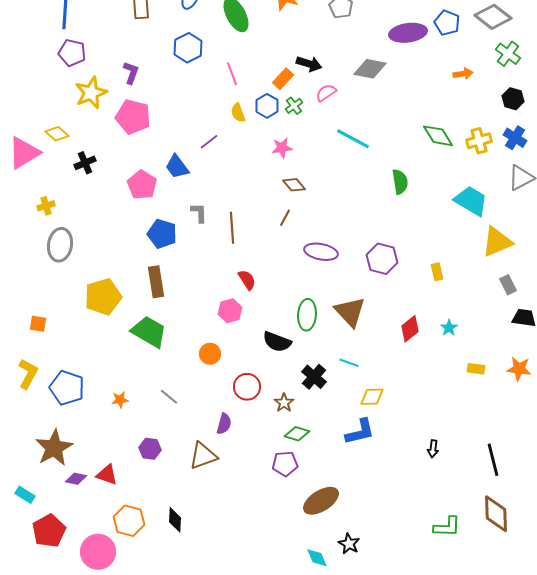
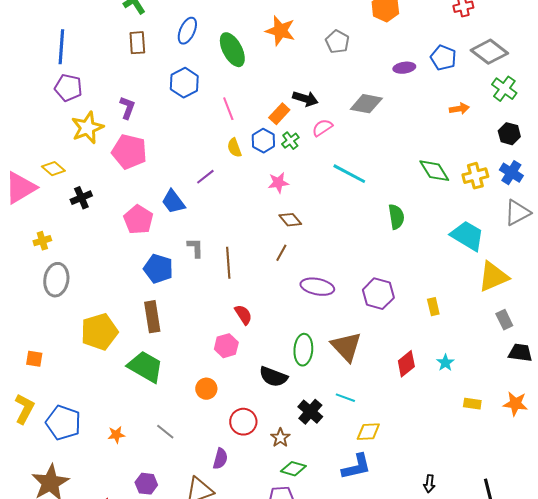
purple ellipse: (408, 33) -> (404, 68), size x0.6

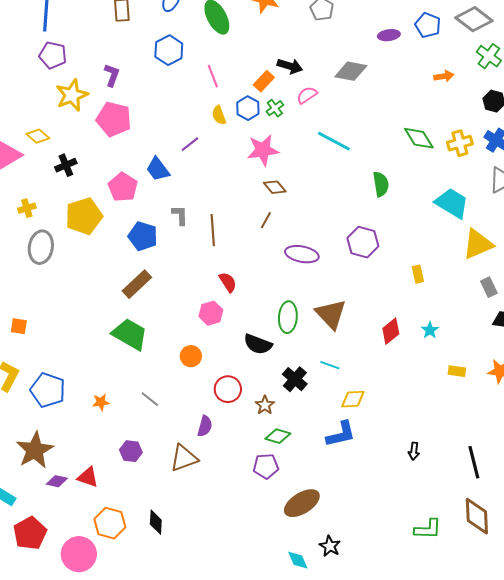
pink star: (278, 183) -> (263, 150), size x1.5
purple hexagon: (378, 294) -> (363, 242), moved
brown rectangle: (152, 317) -> (137, 284), turned 56
yellow pentagon: (99, 332) -> (84, 216), moved

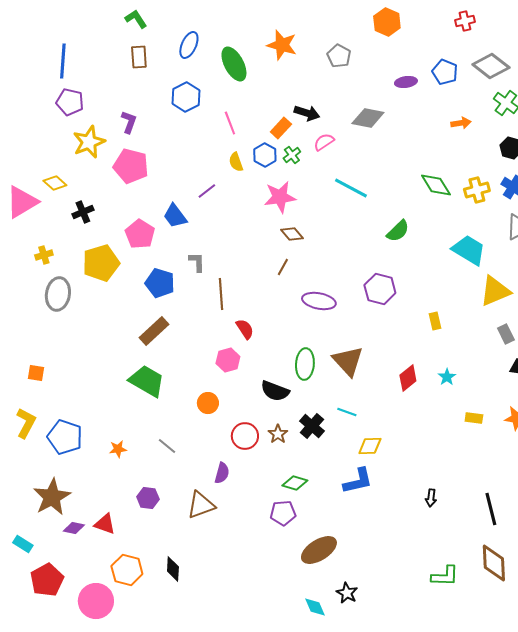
green semicircle: (381, 184) -> (398, 231), turned 55
brown line: (213, 230) -> (221, 294), moved
brown star: (265, 405) -> (278, 434), moved

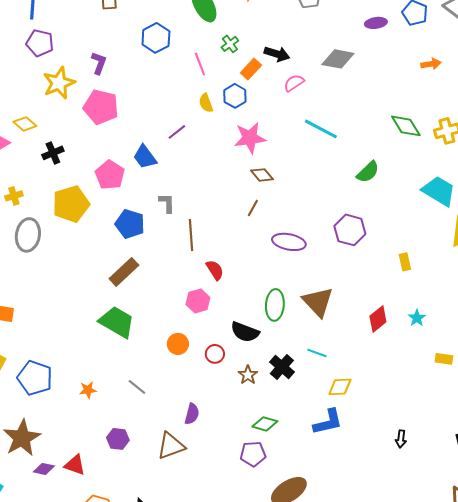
green cross: (292, 155) -> (230, 44), moved
red circle: (245, 436) -> (215, 354), moved, size x0.7

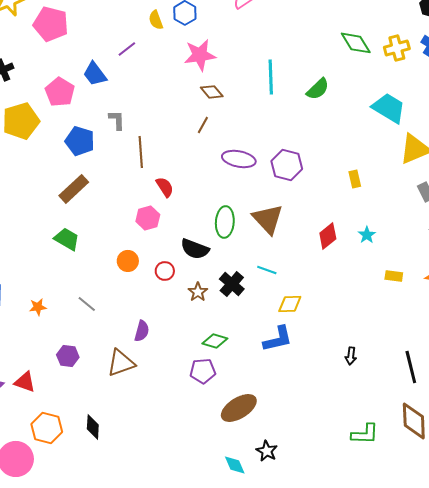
cyan line: (321, 129) -> (271, 77), moved, turned 60
purple hexagon: (350, 230) -> (287, 165), moved
green trapezoid: (117, 322) -> (67, 239), size x0.7

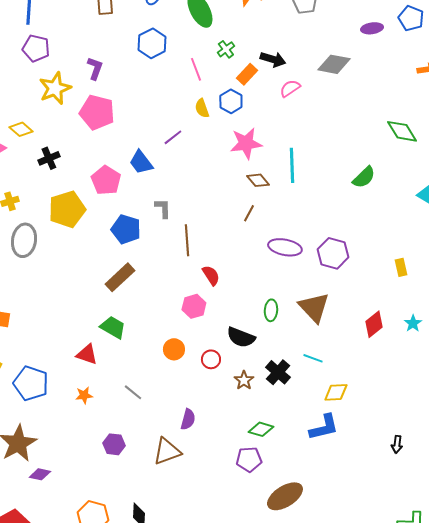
cyan line: (271, 77) -> (292, 165), moved
green ellipse: (225, 222) -> (271, 310), size x0.7
red triangle: (25, 382) -> (87, 354), moved

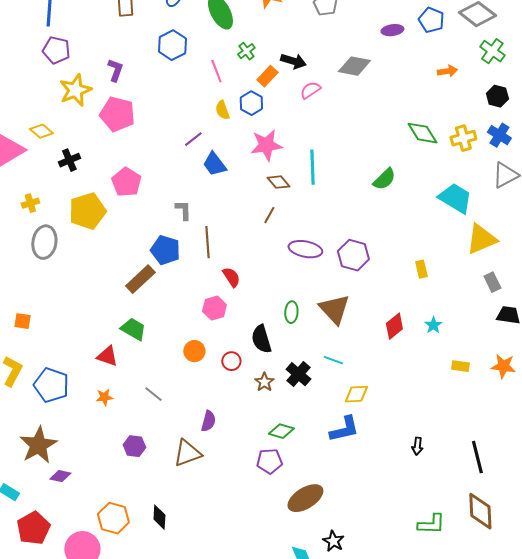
blue trapezoid: (141, 162) -> (214, 164), moved
blue pentagon: (126, 229) -> (165, 250), moved
black semicircle: (241, 337) -> (261, 339), turned 52

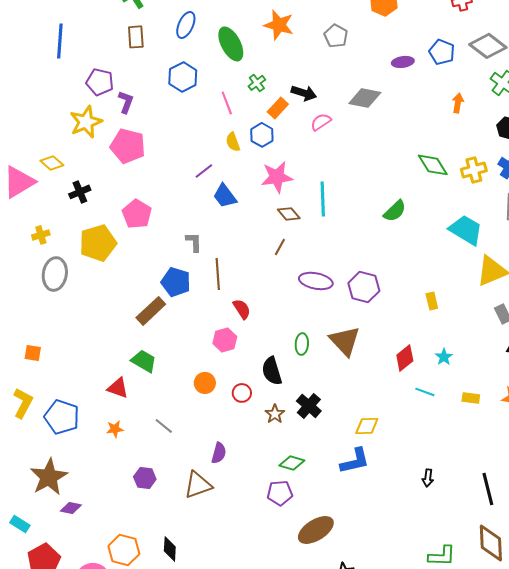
purple pentagon: (56, 50) -> (100, 82), moved
orange arrow: (447, 71) -> (458, 103), turned -72
cyan line: (333, 360) -> (425, 392), moved

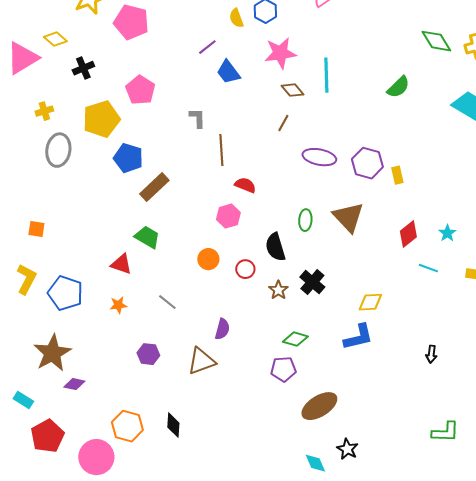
blue pentagon: (176, 282) -> (128, 158), moved
yellow rectangle: (432, 301) -> (397, 175), moved
red semicircle: (242, 309) -> (245, 185), turned -35

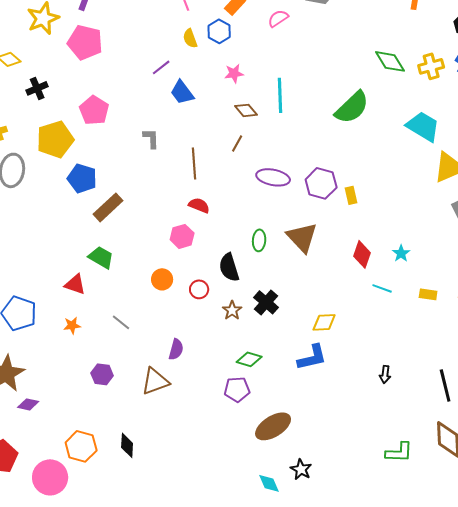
pink star: (280, 53) -> (234, 73), size x0.6
green semicircle: (398, 87) -> (352, 107), size x1.5
brown line: (221, 150) -> (194, 163), moved
red diamond: (408, 234) -> (362, 254), turned -32

